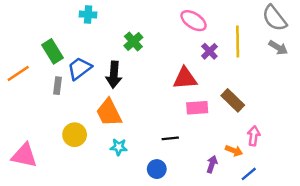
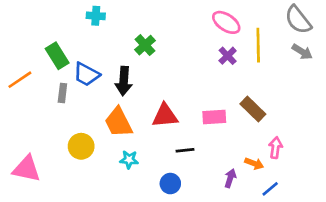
pink ellipse: (194, 21) -> (226, 22), moved
blue trapezoid: (79, 68) -> (86, 74), turned -115
red triangle: (185, 78) -> (165, 116), moved

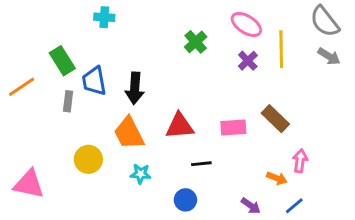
green cross: (145, 45) -> (196, 42), moved
blue trapezoid: (86, 74) -> (94, 81), turned 52
purple arrow: (230, 178) -> (251, 206), moved, turned 108

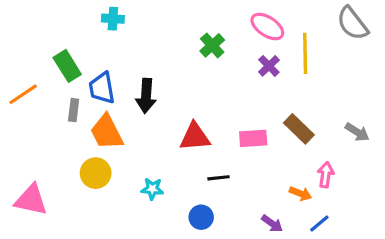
gray arrow: (329, 56) -> (357, 132), moved
orange trapezoid: (129, 133) -> (107, 132), moved

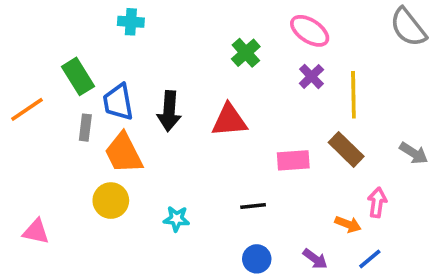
yellow line: (305, 53) -> (353, 95), moved
red triangle: (195, 137) -> (229, 120), moved
pink triangle: (31, 200) -> (36, 232), size x0.7
blue circle: (201, 217) -> (257, 259), moved

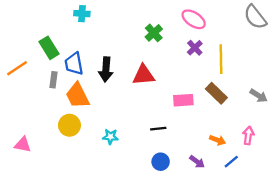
pink arrow: (377, 202) -> (248, 135), moved

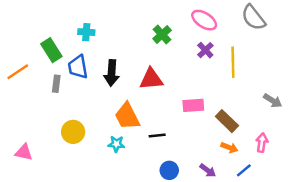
cyan cross: (82, 14) -> (86, 32), moved
gray semicircle: (255, 17) -> (253, 18), moved
brown rectangle: (216, 93) -> (227, 121), moved
orange trapezoid: (77, 96) -> (127, 116), moved
black line: (158, 129) -> (157, 135), moved

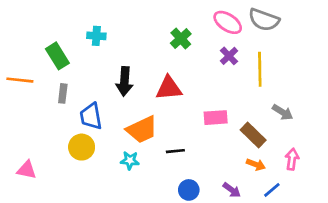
gray semicircle: (253, 18) -> (264, 20), moved, turned -32
blue trapezoid: (78, 67) -> (91, 116), moved
orange line: (18, 72) -> (20, 80), turned 40
gray arrow: (273, 101) -> (283, 112), moved
orange trapezoid: (127, 116) -> (142, 130), turned -88

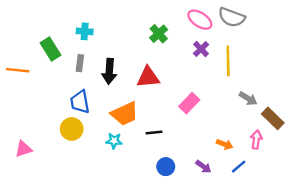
gray rectangle: (63, 93) -> (80, 63), moved
pink rectangle: (216, 118) -> (189, 103), turned -42
brown rectangle: (253, 135) -> (273, 118), moved
pink triangle: (27, 170) -> (23, 149), turned -30

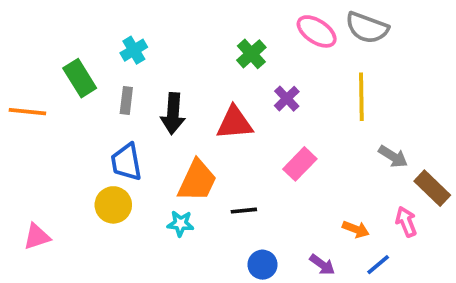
cyan cross: (85, 31) -> (134, 50), turned -35
purple cross: (201, 49) -> (287, 99), moved
orange trapezoid: (125, 114) -> (197, 181), turned -40
pink arrow: (256, 140) -> (406, 222), turned -30

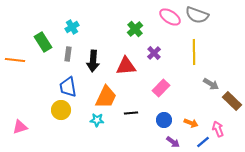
pink arrow: (406, 222) -> (218, 129), moved
blue circle: (263, 265) -> (164, 120), moved

